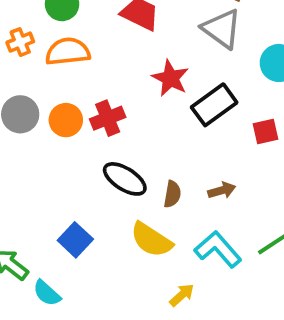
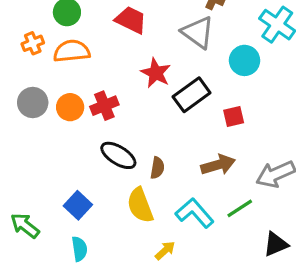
brown arrow: (222, 190) -> (218, 165), moved, size x1.5
yellow semicircle: (151, 240) -> (140, 205), turned 36
cyan semicircle: (47, 293) -> (79, 249), moved, turned -140

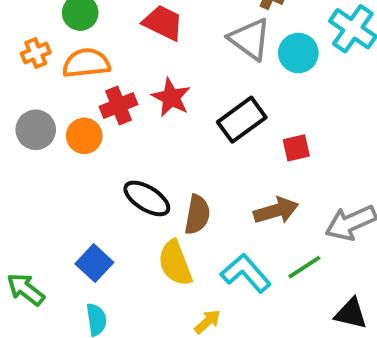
cyan circle: (245, 60) -> (298, 53), moved
red star: (156, 73) -> (171, 97), moved
red cross: (104, 106) -> (119, 106), moved
brown semicircle: (157, 168) -> (197, 215), size x1.4
black triangle: (276, 244) -> (351, 314), turned 36

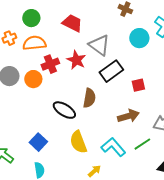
gray triangle: (250, 39) -> (99, 45), moved
brown semicircle: (197, 215) -> (89, 98), moved

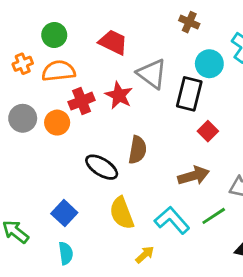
black rectangle: (111, 71) -> (189, 94), moved, turned -40
red square: (138, 85) -> (208, 131), turned -32

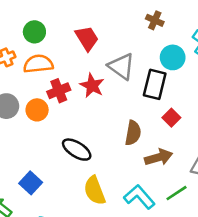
red trapezoid: (113, 42) -> (87, 38), turned 32
brown semicircle: (138, 150) -> (133, 133), moved
blue square: (64, 213) -> (31, 183), moved

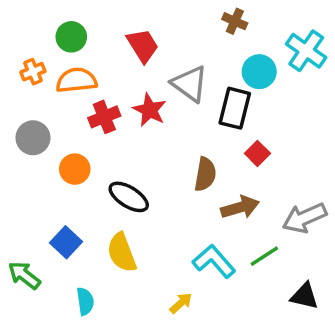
orange circle: (37, 110) -> (75, 169), moved
yellow semicircle: (95, 191) -> (122, 253), moved

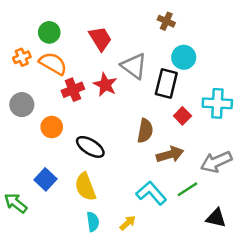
cyan cross: (306, 51) -> (217, 103), moved, turned -32
orange semicircle: (76, 80) -> (53, 64), turned 36
cyan semicircle: (85, 301) -> (93, 222), moved

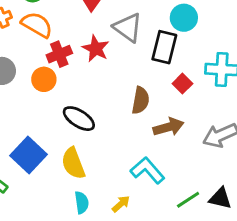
orange circle: (52, 127) -> (44, 79), moved
blue square: (45, 179) -> (28, 155), size x1.4
green line: (187, 189) -> (188, 200), moved

